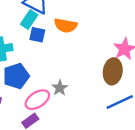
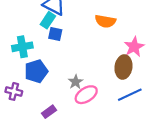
orange semicircle: (66, 25) -> (105, 21), moved
pink ellipse: (37, 100) -> (86, 95), moved

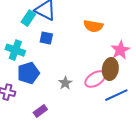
cyan rectangle: (48, 20) -> (28, 18), moved
cyan cross: (22, 47) -> (15, 50), turned 30
pink ellipse: (86, 95) -> (95, 79), moved

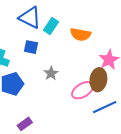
cyan rectangle: (28, 18) -> (51, 26), moved
gray star: (65, 83) -> (51, 73), moved

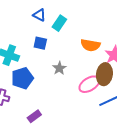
blue triangle: (30, 18) -> (39, 15), size x0.6
orange semicircle: (81, 34) -> (90, 45), moved

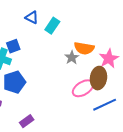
blue square: (40, 43) -> (13, 46), moved, turned -32
gray star: (59, 68) -> (72, 57), moved

